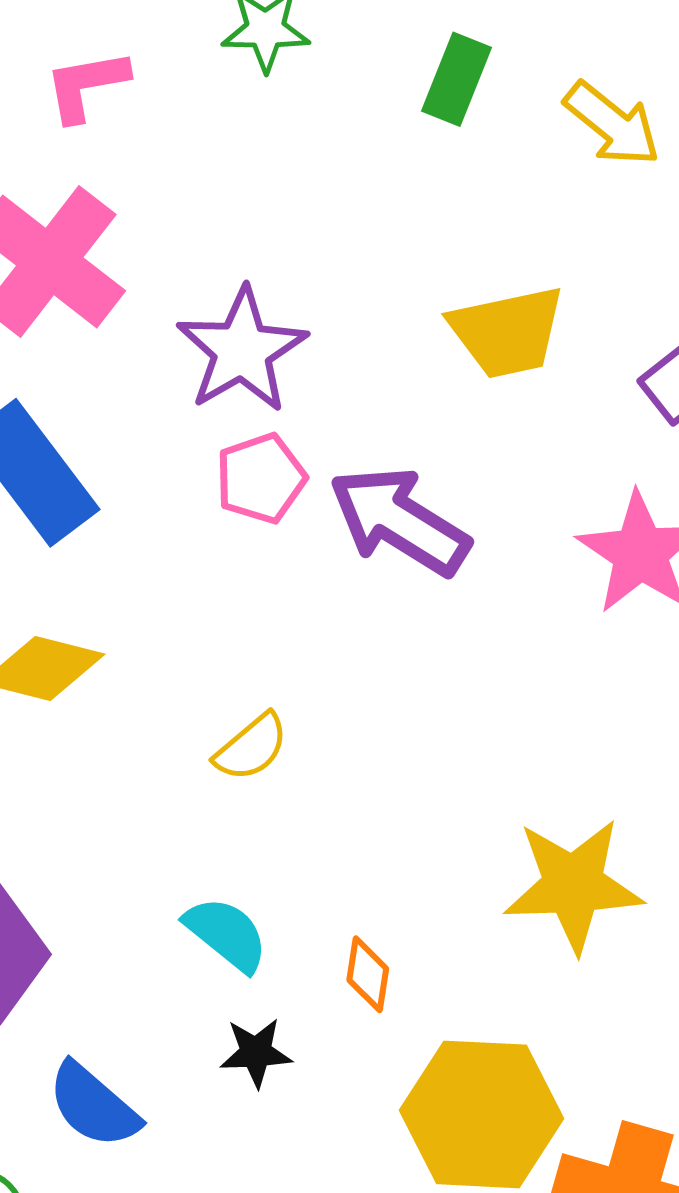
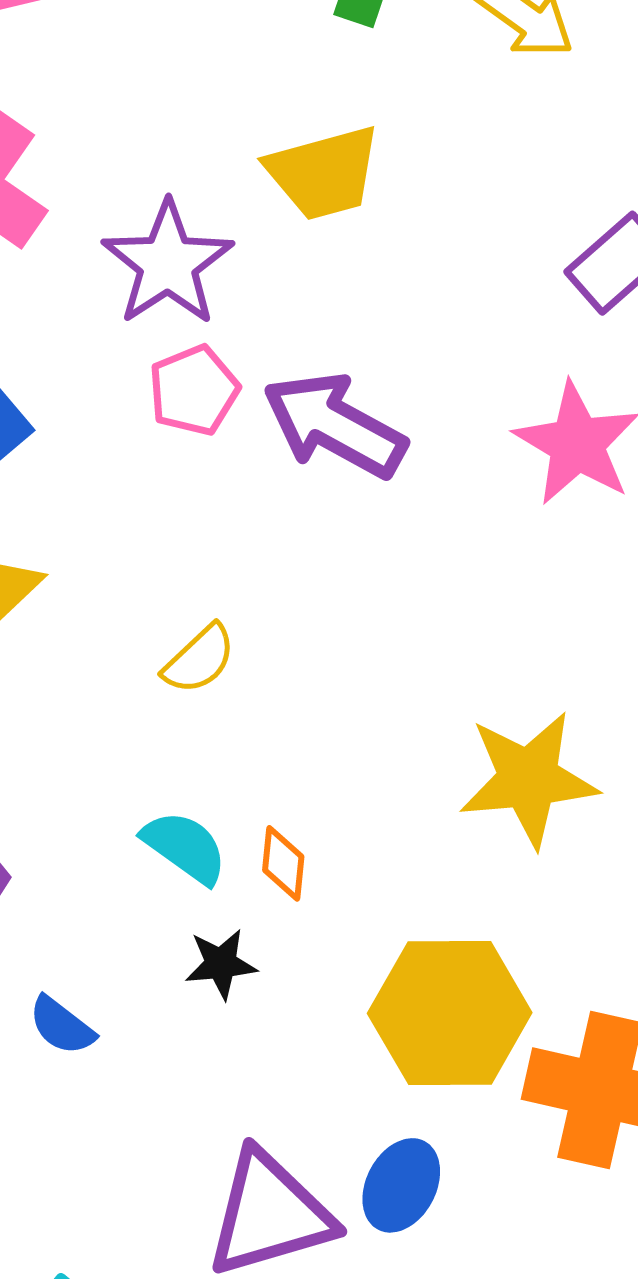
yellow trapezoid: (507, 332) -> (324, 173), moved
orange diamond: (368, 974) -> (283, 863), moved
blue semicircle: (93, 1105) -> (62, 1026), size x0.7

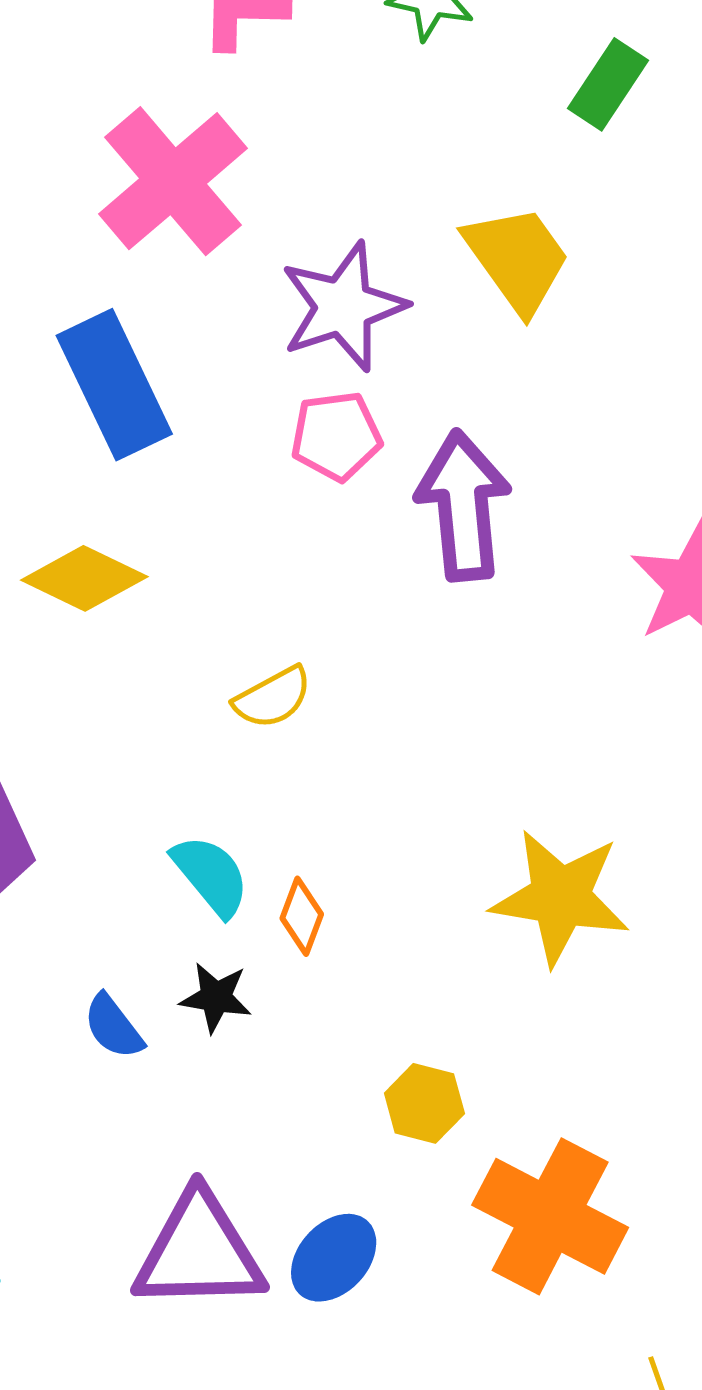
yellow trapezoid: (324, 173) -> (517, 259), turned -125
purple arrow: (334, 425) -> (463, 506), turned 41
yellow hexagon: (450, 1013) -> (424, 1103), size x0.5
blue semicircle: (62, 1026) -> (113, 1027), moved

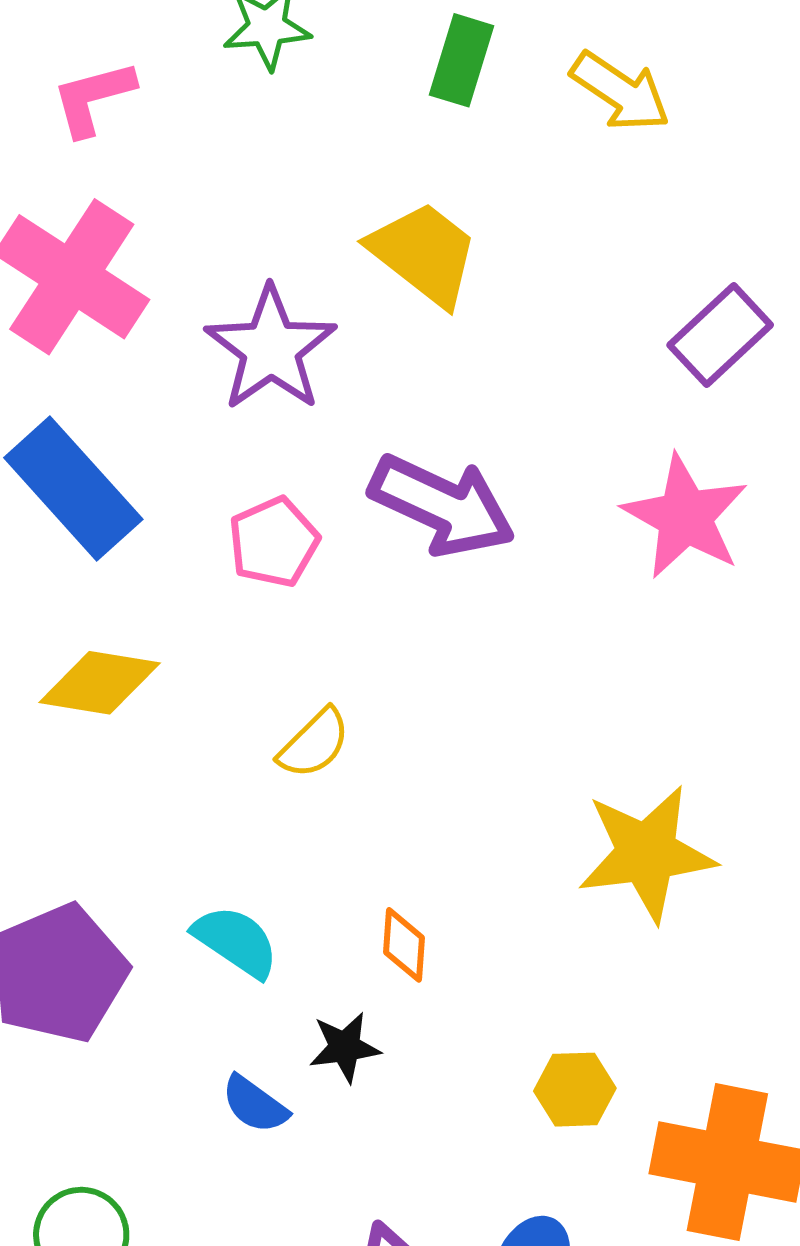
pink pentagon: (336, 436) -> (274, 542), moved
purple arrow: (463, 506) -> (442, 505), turned 137
cyan semicircle: (211, 875) -> (236, 941), moved

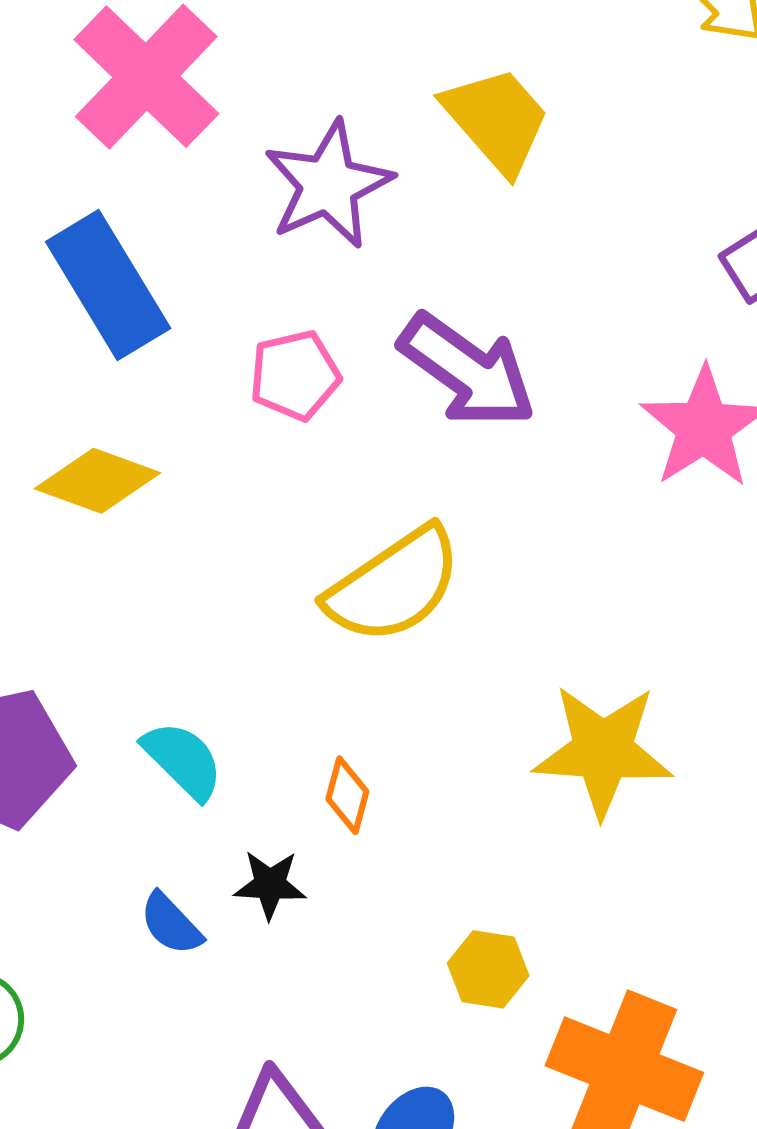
yellow semicircle: (314, 744) -> (394, 585), moved, size x1.8

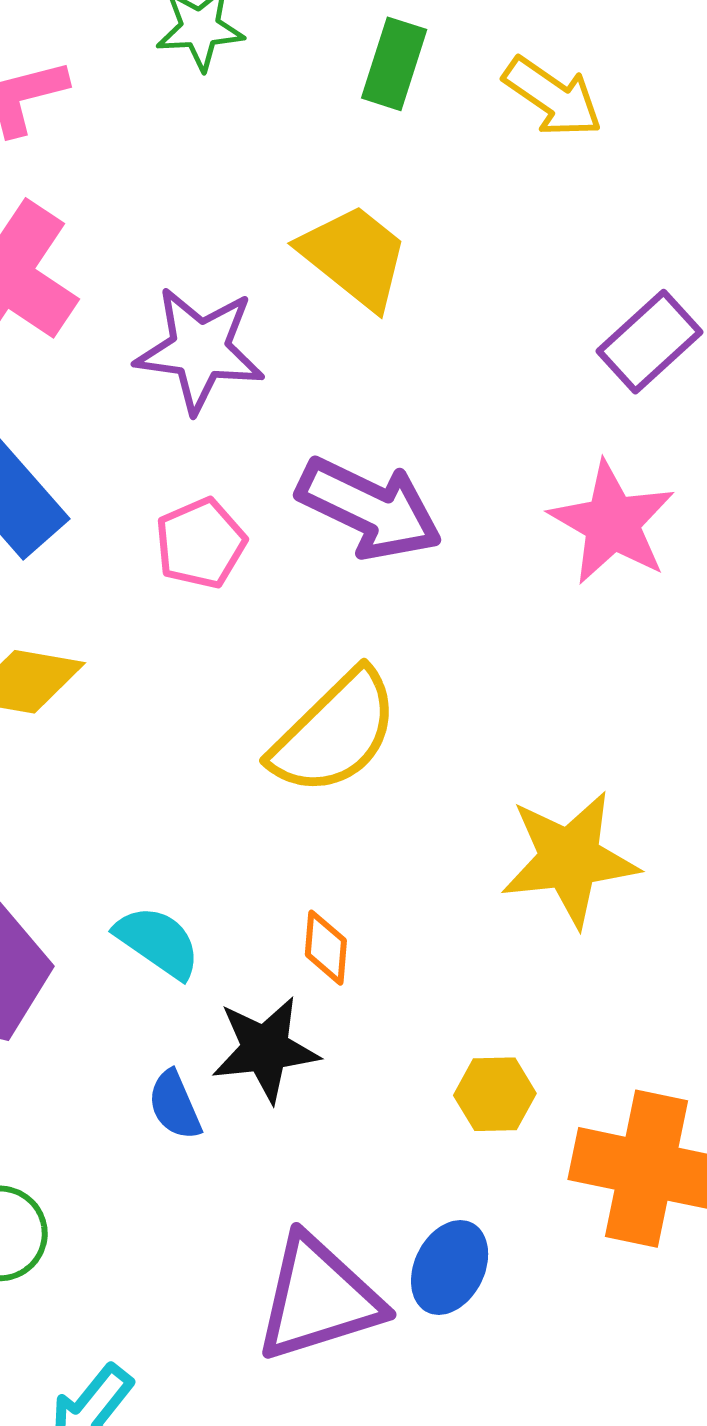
purple star: (328, 185) -> (200, 350), turned -30
black star: (270, 885) -> (265, 1049), size x1.5
blue semicircle: (171, 924) -> (175, 1105), turned 30

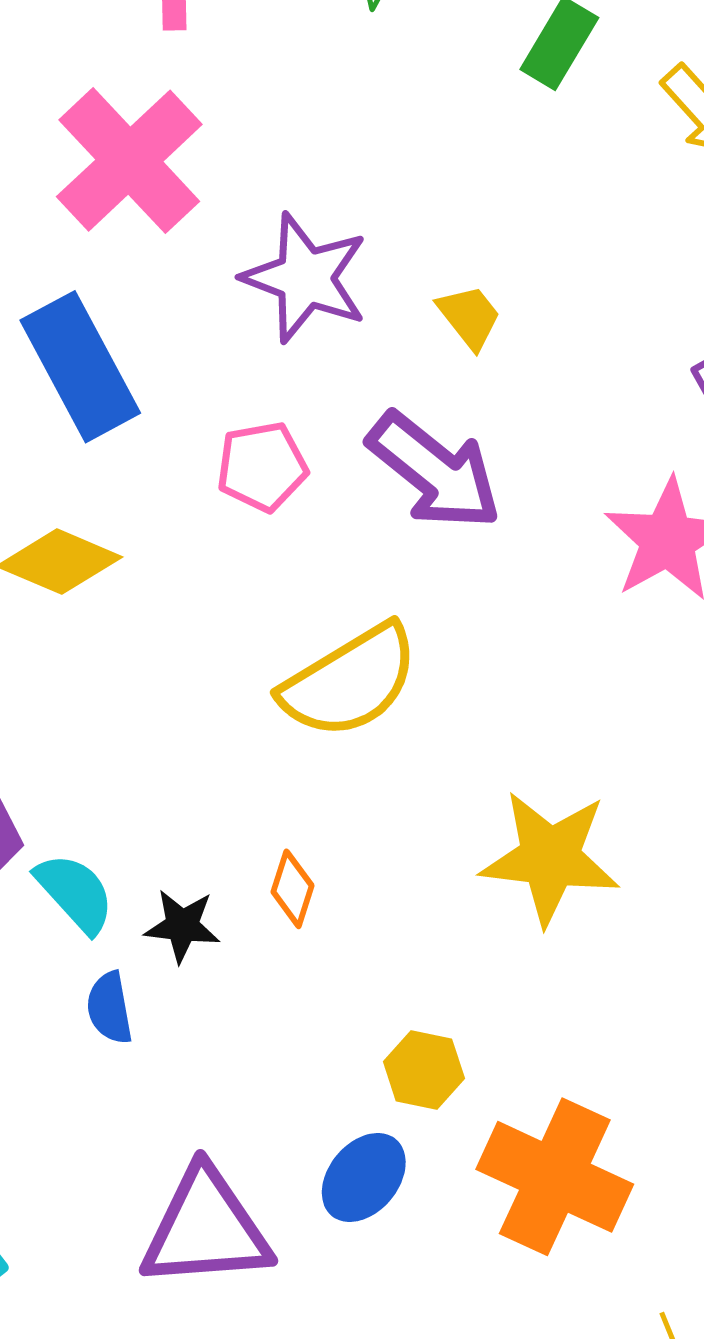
yellow trapezoid: (354, 256) -> (469, 317), moved, size x0.6
cyan semicircle: (158, 942) -> (75, 893), moved
black star: (265, 1049) -> (182, 926), moved, size x0.7
blue ellipse: (450, 1267) -> (364, 1177), moved

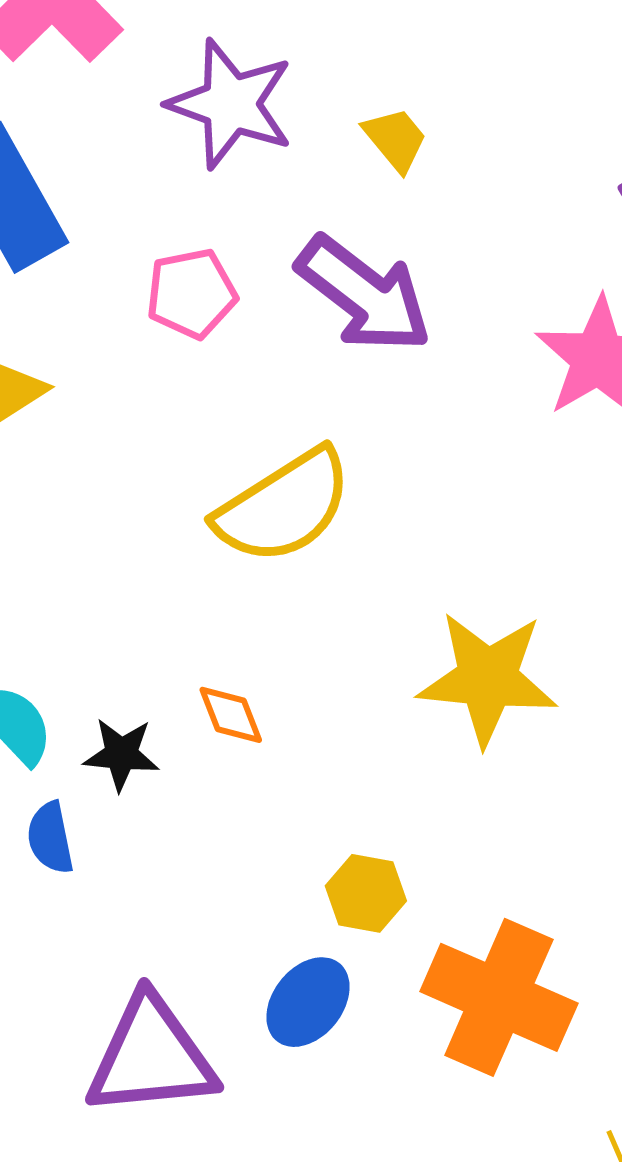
orange diamond: (293, 889) -> (231, 715), turned -38

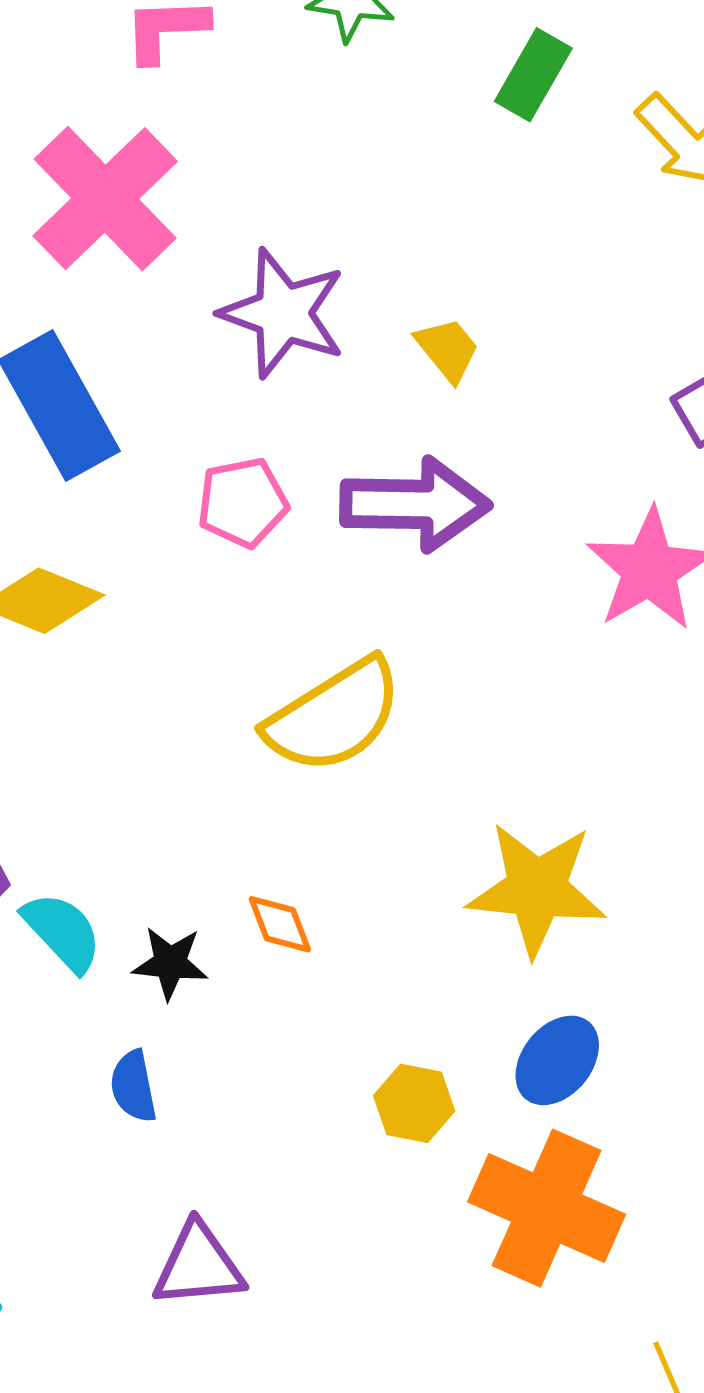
purple arrow: (364, 294) -> (415, 504), turned -37
blue semicircle: (50, 838) -> (133, 1086), moved
blue ellipse: (308, 1002) -> (557, 1060), moved
purple triangle: (151, 1057) -> (198, 1266), size x0.7

